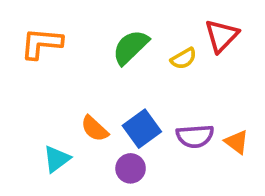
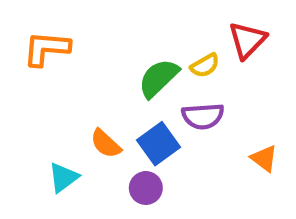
green semicircle: (131, 47) -> (158, 78), moved
purple semicircle: (195, 136) -> (203, 116), moved

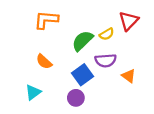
orange L-shape: (46, 49) -> (46, 20), moved
orange semicircle: (106, 144) -> (44, 62), moved
orange triangle: (264, 158) -> (129, 76), moved

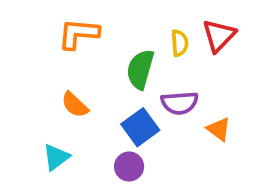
yellow semicircle: (107, 34) -> (180, 43), moved, turned -64
green semicircle: (82, 41) -> (140, 69), turned -30

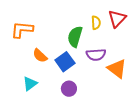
orange L-shape: (79, 34) -> (22, 30), moved
blue square: (140, 127) -> (65, 62), moved
orange triangle: (219, 129) -> (117, 69), size x1.5

